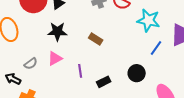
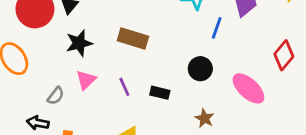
brown rectangle: (96, 39) -> (133, 39), size x1.5
black rectangle: (104, 82) -> (160, 93), turned 56

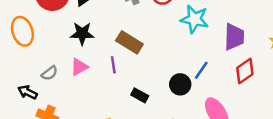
blue line: (217, 28) -> (201, 70), moved
red diamond: (284, 55) -> (245, 71), moved
purple line: (124, 87) -> (113, 65), moved

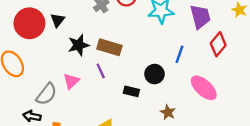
black star: (82, 33) -> (78, 45), moved
gray semicircle: (49, 73) -> (46, 94), size x1.5
black circle: (180, 84) -> (154, 74), moved

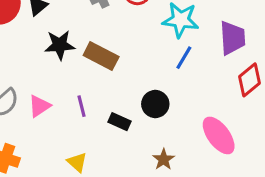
blue line: (180, 54) -> (184, 58), moved
purple line: (101, 71) -> (82, 106), moved
pink triangle: (71, 81) -> (39, 106), moved

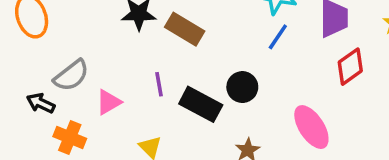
pink triangle: (39, 106) -> (109, 102), moved
black rectangle: (119, 122) -> (201, 104), size x1.6

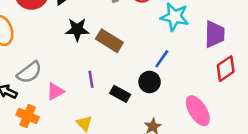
blue line: (278, 37) -> (162, 59), moved
black rectangle: (201, 104) -> (120, 94), size x0.7

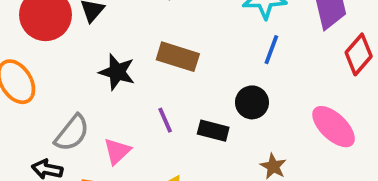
black star: (77, 30) -> (117, 72), moved, turned 30
blue line: (162, 59) -> (271, 50), moved

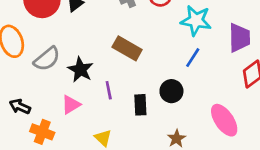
black star: (117, 72) -> (80, 70), moved
black rectangle: (213, 131) -> (140, 105), turned 60
gray semicircle: (72, 133) -> (47, 59), moved

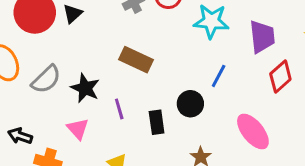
blue line: (193, 58) -> (219, 76), moved
pink triangle: (71, 105) -> (78, 129), turned -36

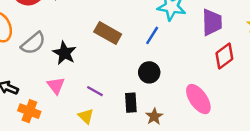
blue line: (219, 76) -> (152, 35), moved
purple line: (119, 109) -> (95, 91), moved, turned -49
black rectangle: (157, 122) -> (131, 103), moved

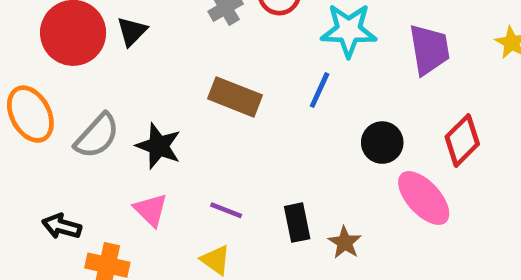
red diamond: (224, 56) -> (462, 140), moved
black circle: (149, 72) -> (382, 143), moved

